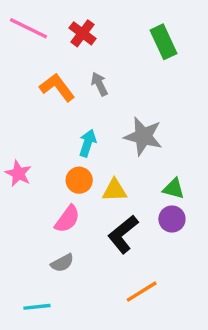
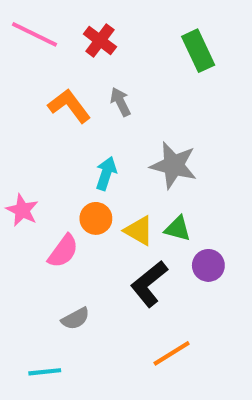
green triangle: (174, 189) -> (178, 229), moved
yellow triangle: (115, 190) -> (139, 231), turned 32
pink semicircle: (67, 219) -> (63, 251), moved

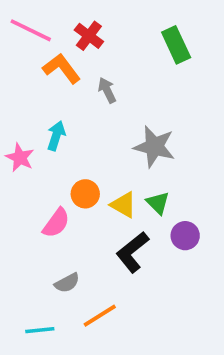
orange L-shape: (69, 106) -> (62, 68), moved
cyan arrow: (106, 173) -> (56, 136), moved
pink star: (22, 210) -> (20, 158), moved
green triangle: (178, 229) -> (158, 203), turned 30
orange line: (172, 353) -> (100, 316), moved

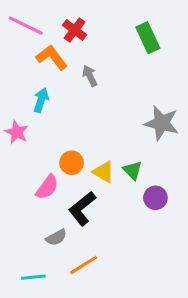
cyan arrow: (56, 136) -> (41, 100), moved
gray star: (154, 147) -> (162, 123), moved
black L-shape: (132, 252) -> (82, 208), moved

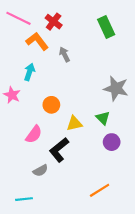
orange circle: (72, 163) -> (51, 105), moved
green triangle: (133, 170) -> (103, 118), moved
yellow triangle: (104, 172) -> (74, 123), turned -42
orange line: (84, 265) -> (100, 190), moved

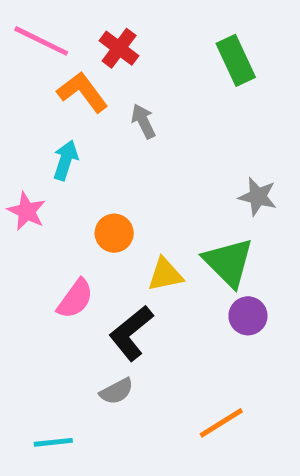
gray star: (116, 88) -> (258, 197), size x0.7
green triangle: (103, 118) -> (229, 262), size x1.6
gray semicircle: (40, 171) -> (117, 391), moved

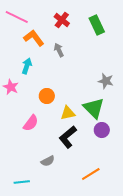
red cross: (119, 48) -> (62, 20), moved
black L-shape: (131, 333) -> (68, 137), moved

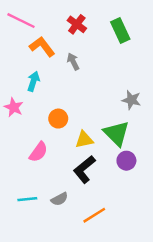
orange line: (91, 174) -> (94, 215), moved
cyan line: (22, 182) -> (27, 199), moved

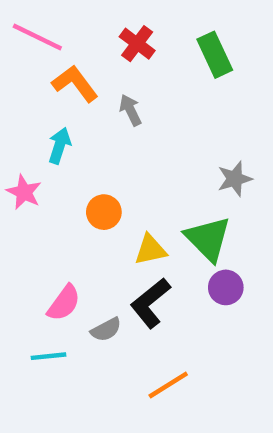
gray star: (131, 100) -> (235, 179), turned -30
pink semicircle: (38, 152) -> (64, 303), moved
gray semicircle: (59, 199) -> (106, 330), moved

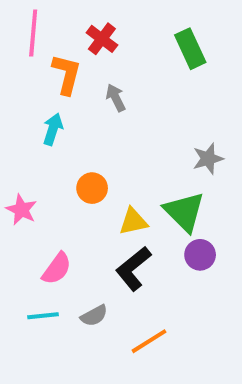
pink line: (37, 37) -> (33, 33), turned 69
red cross: (137, 44) -> (102, 39), moved
orange L-shape: (75, 83) -> (67, 74), turned 51
pink star: (24, 192) -> (21, 210), moved
gray semicircle: (106, 330) -> (94, 316), moved

